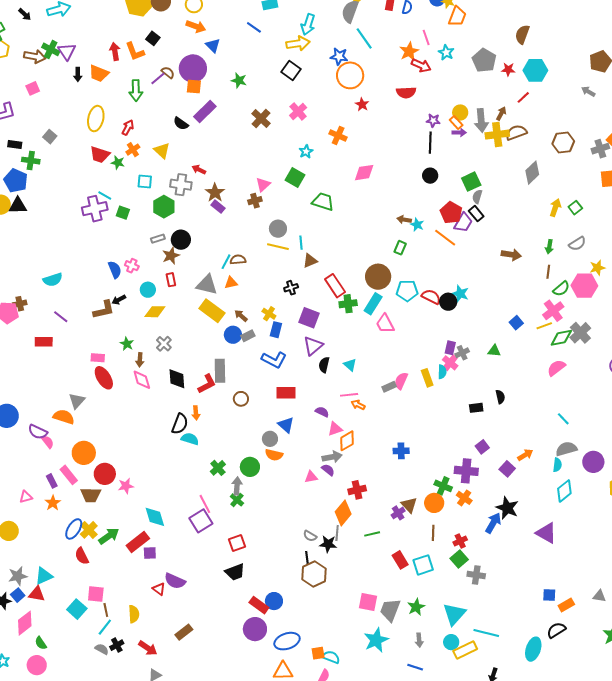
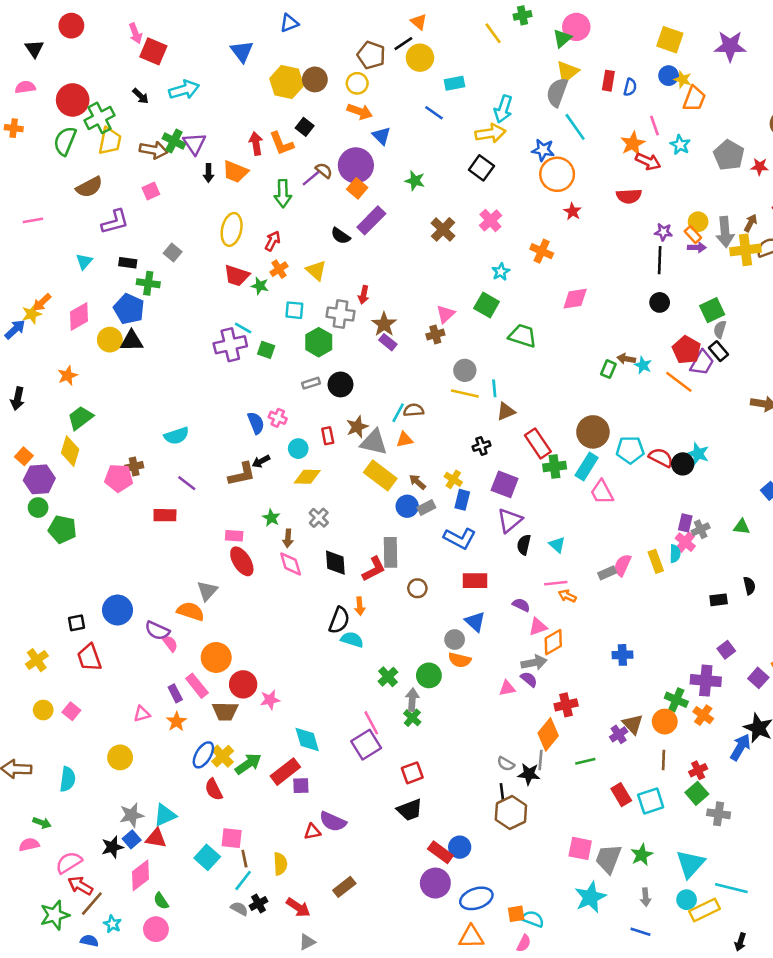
orange square: (194, 86) -> (357, 188), turned 35
red arrow: (199, 170) -> (364, 295), turned -104
green rectangle: (400, 248) -> (608, 369), moved
brown star: (171, 256) -> (357, 427), moved
red triangle: (159, 589) -> (312, 832), turned -48

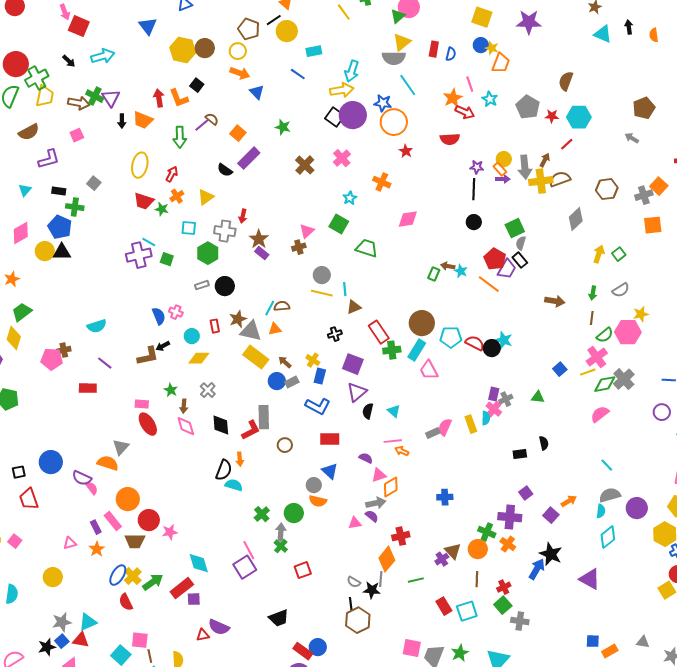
gray semicircle: (557, 92) -> (394, 58), turned -110
purple circle: (356, 165) -> (353, 115), moved
yellow triangle: (316, 270) -> (206, 197), turned 42
red square: (412, 773) -> (303, 570), moved

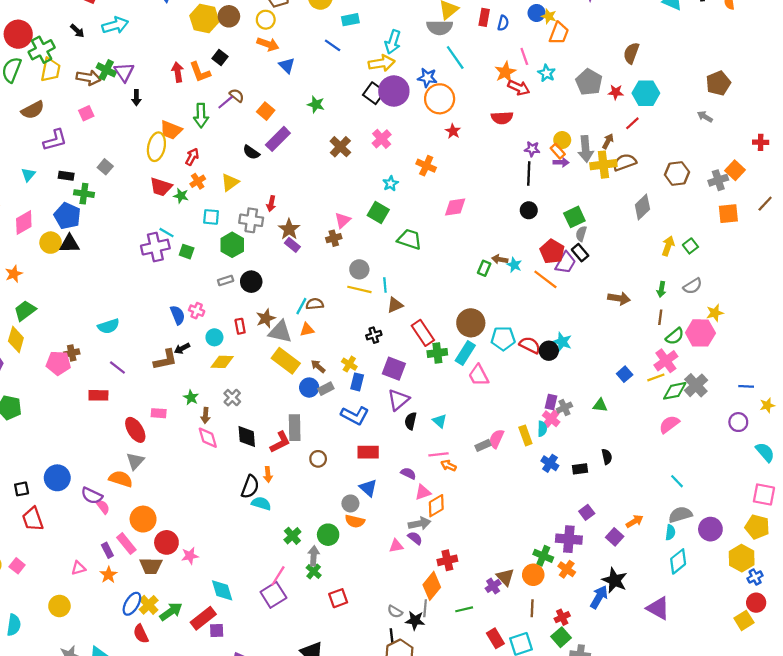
orange trapezoid: (143, 120) -> (171, 130), moved
red ellipse: (148, 424) -> (135, 430), moved
blue cross: (445, 497) -> (550, 463), moved, turned 35
pink line: (249, 550) -> (278, 576), turned 60

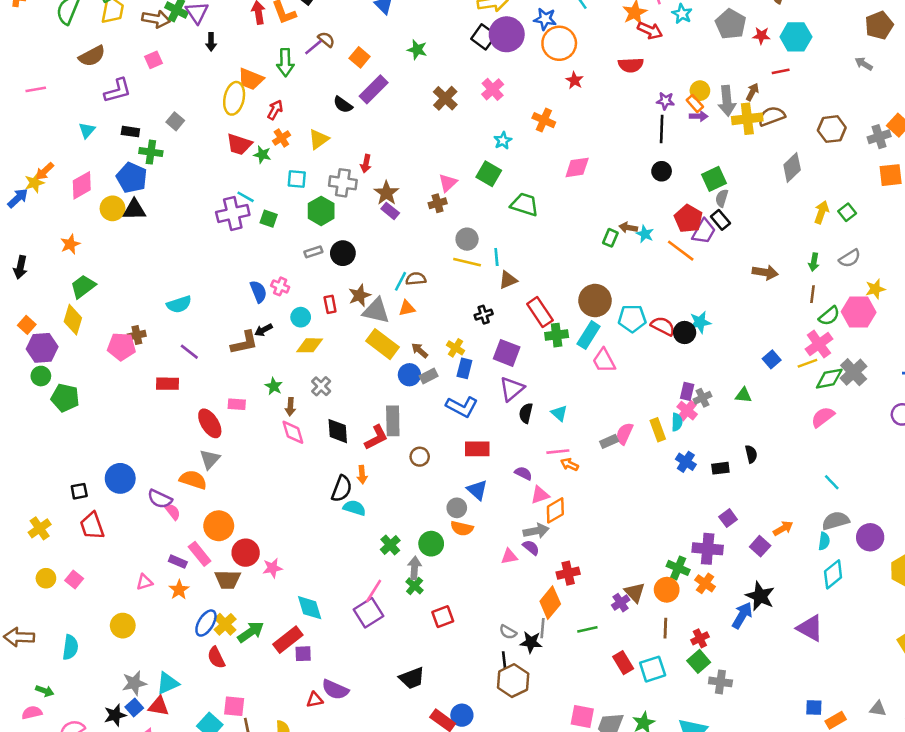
red line: (632, 123) -> (781, 71), turned 32
cyan star: (562, 342) -> (700, 322), turned -30
purple rectangle: (107, 550) -> (178, 562), turned -40

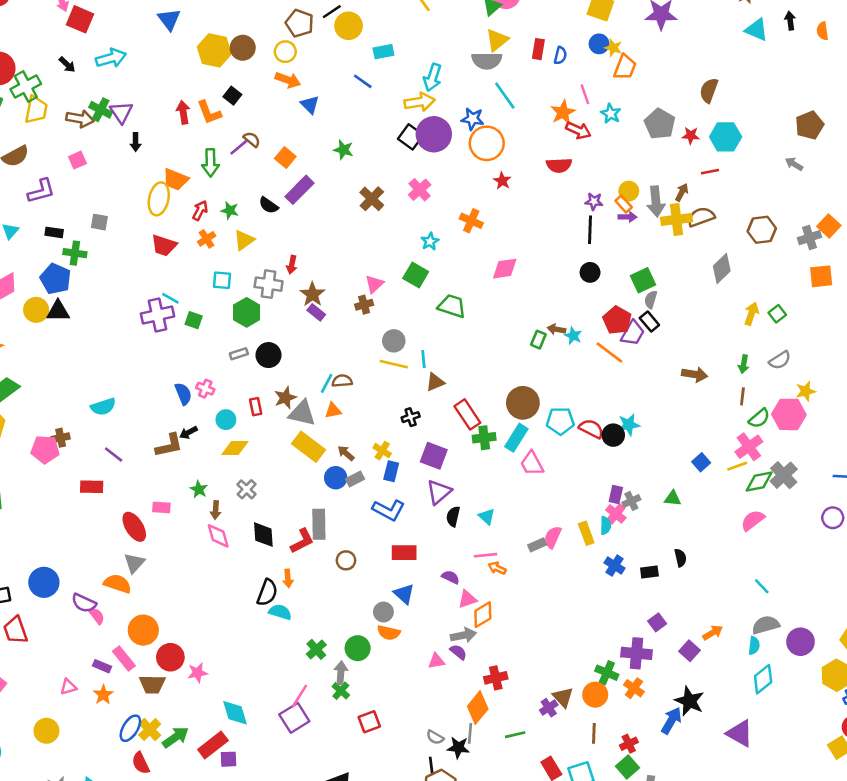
gray square: (175, 121) -> (99, 222), turned -30
green star: (262, 155) -> (230, 210), moved

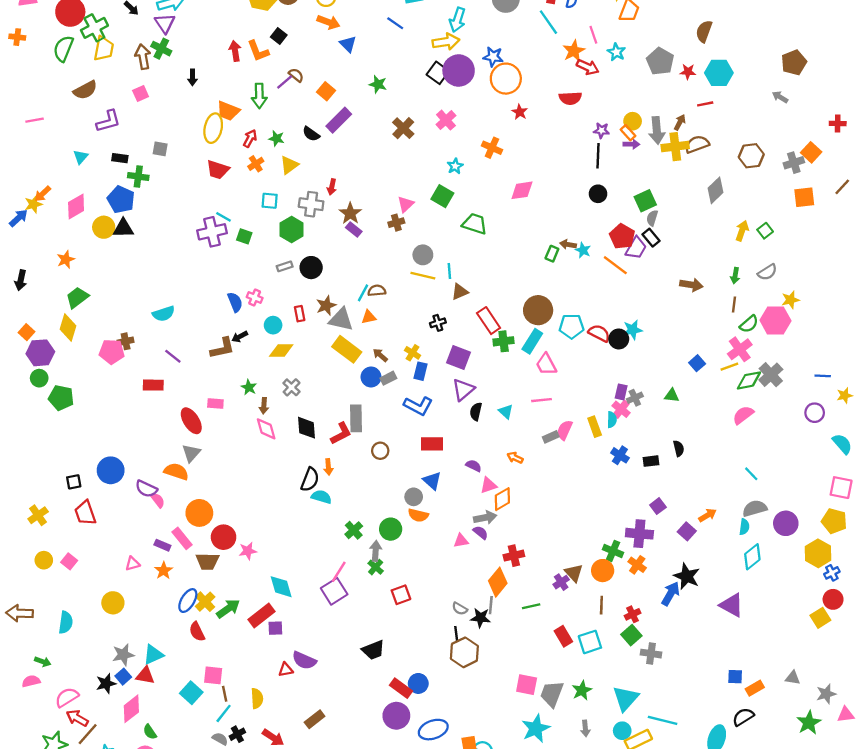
cyan line: (505, 96) -> (548, 22), moved
purple triangle: (121, 112) -> (165, 23), moved
brown arrow: (80, 119) -> (143, 57), turned -110
pink line: (485, 555) -> (542, 400), moved

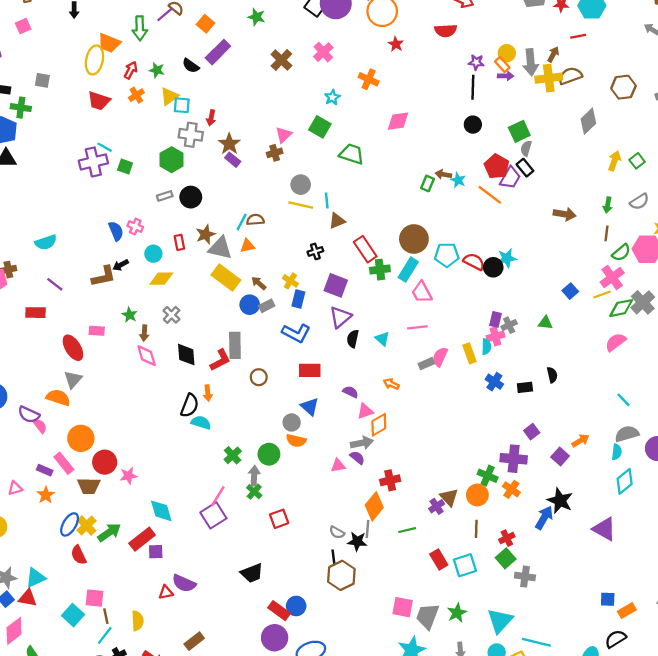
cyan square: (270, 201) -> (182, 105), moved
pink cross: (621, 409) -> (495, 336), turned 36

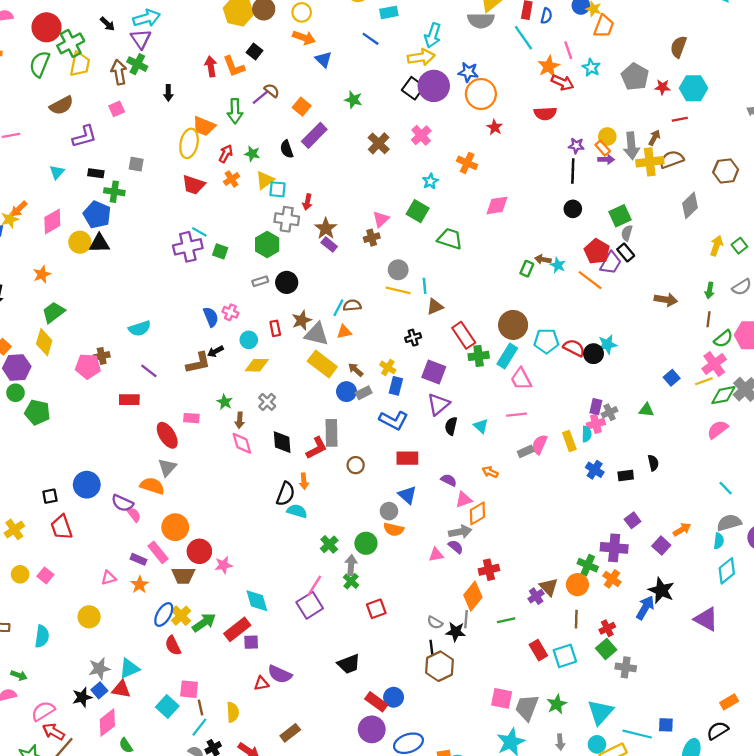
black semicircle: (191, 66) -> (287, 149), turned 36
blue square: (608, 599) -> (666, 725), moved

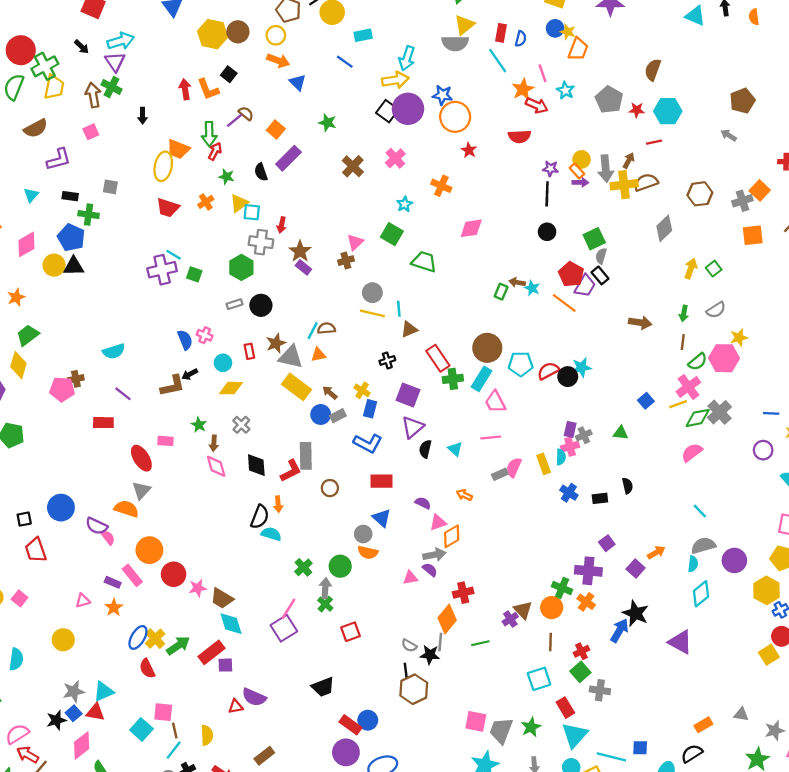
red arrow: (226, 154) -> (215, 151), moved
red semicircle: (574, 348) -> (548, 371), turned -55
brown trapezoid: (183, 575) -> (222, 598), moved, turned 30
red rectangle: (538, 650) -> (565, 708), moved

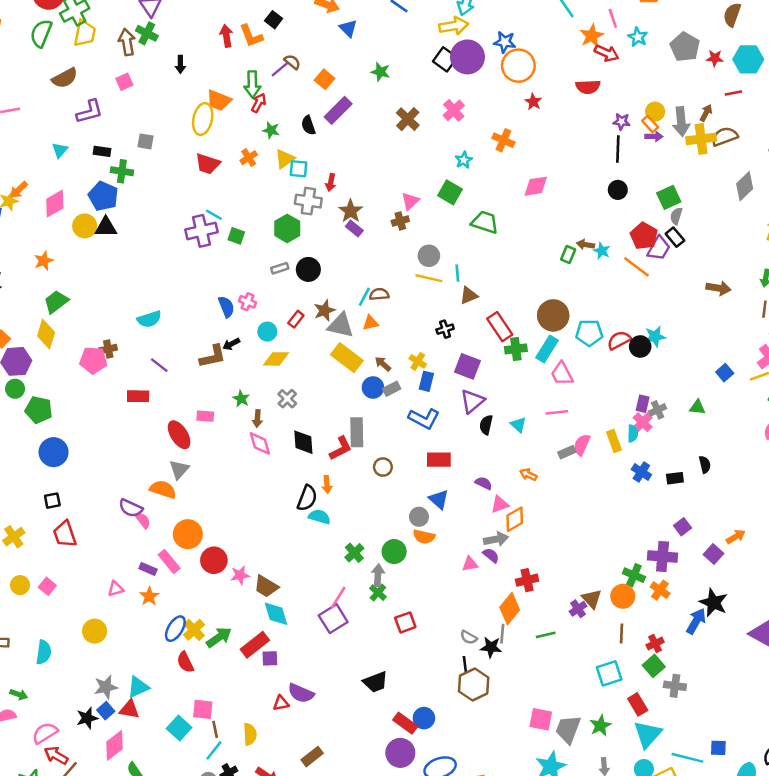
red rectangle: (249, 351) -> (296, 319), turned 49
pink cross: (570, 447) -> (643, 422), turned -30
blue circle: (61, 508) -> (54, 452), moved

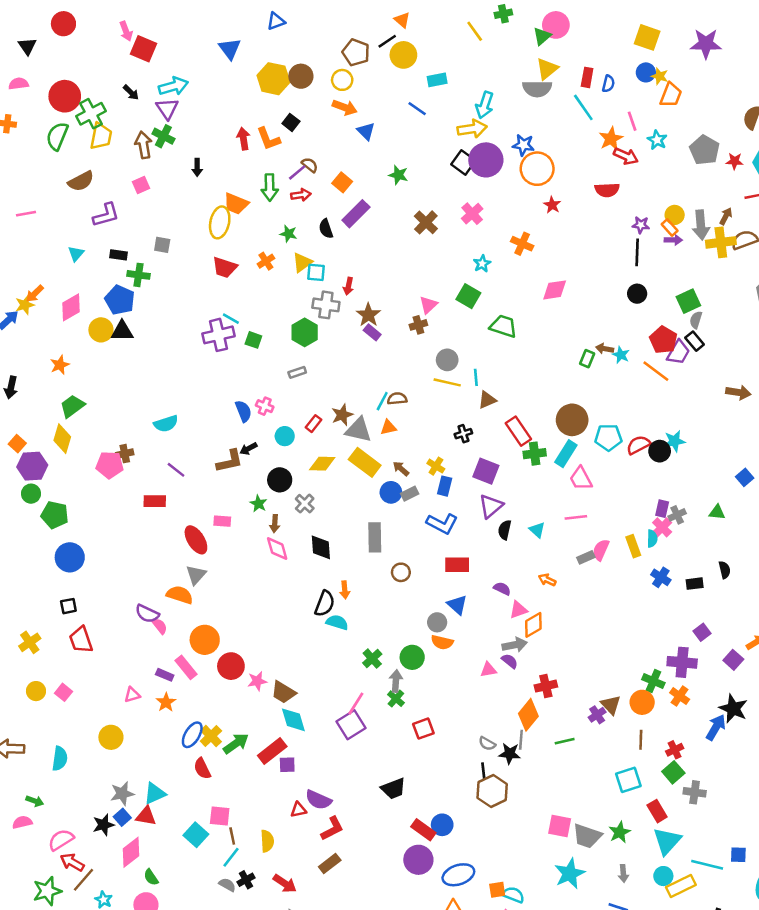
red arrow: (259, 103) -> (301, 195), moved, turned 54
black circle: (308, 269) -> (280, 480), moved
yellow diamond: (276, 359) -> (322, 464), moved
red L-shape: (341, 448) -> (332, 829), moved
gray trapezoid: (568, 729) -> (587, 836), turned -92

